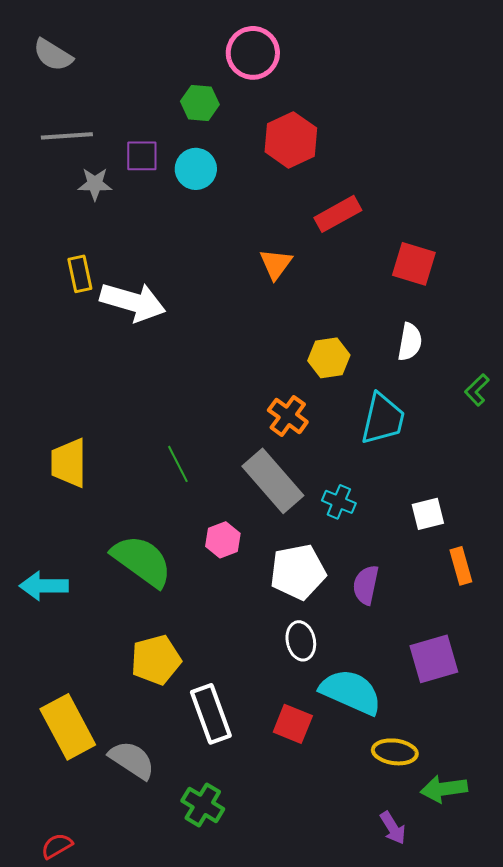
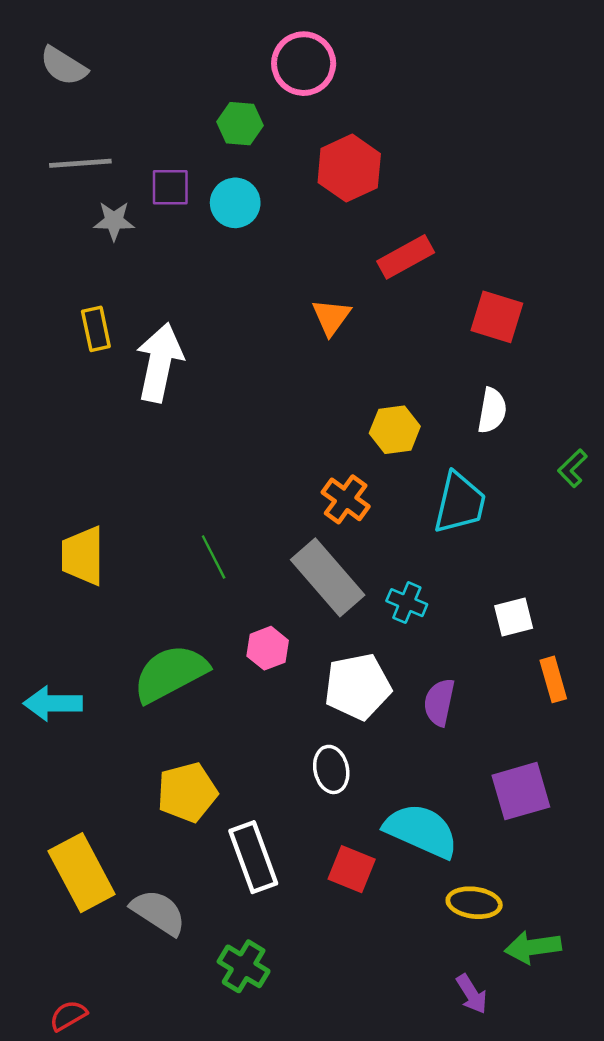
white arrow: (133, 302) -> (160, 363), turned -94
green semicircle: (142, 561) -> (170, 673), turned -64
white ellipse: (301, 641) -> (331, 769), moved

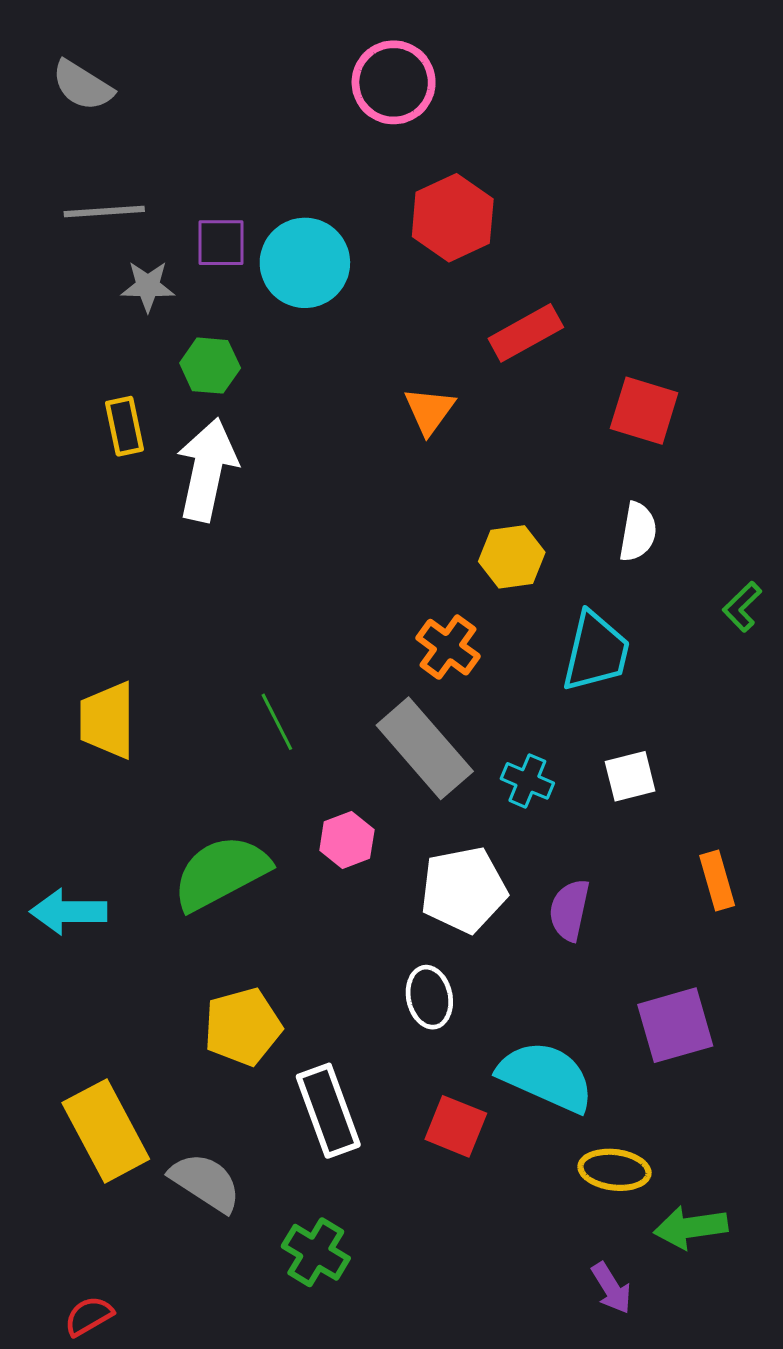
green hexagon: (240, 124) -> (210, 366), moved
cyan circle: (235, 203) -> (305, 263), size x1.4
white square: (514, 617) -> (630, 776), moved

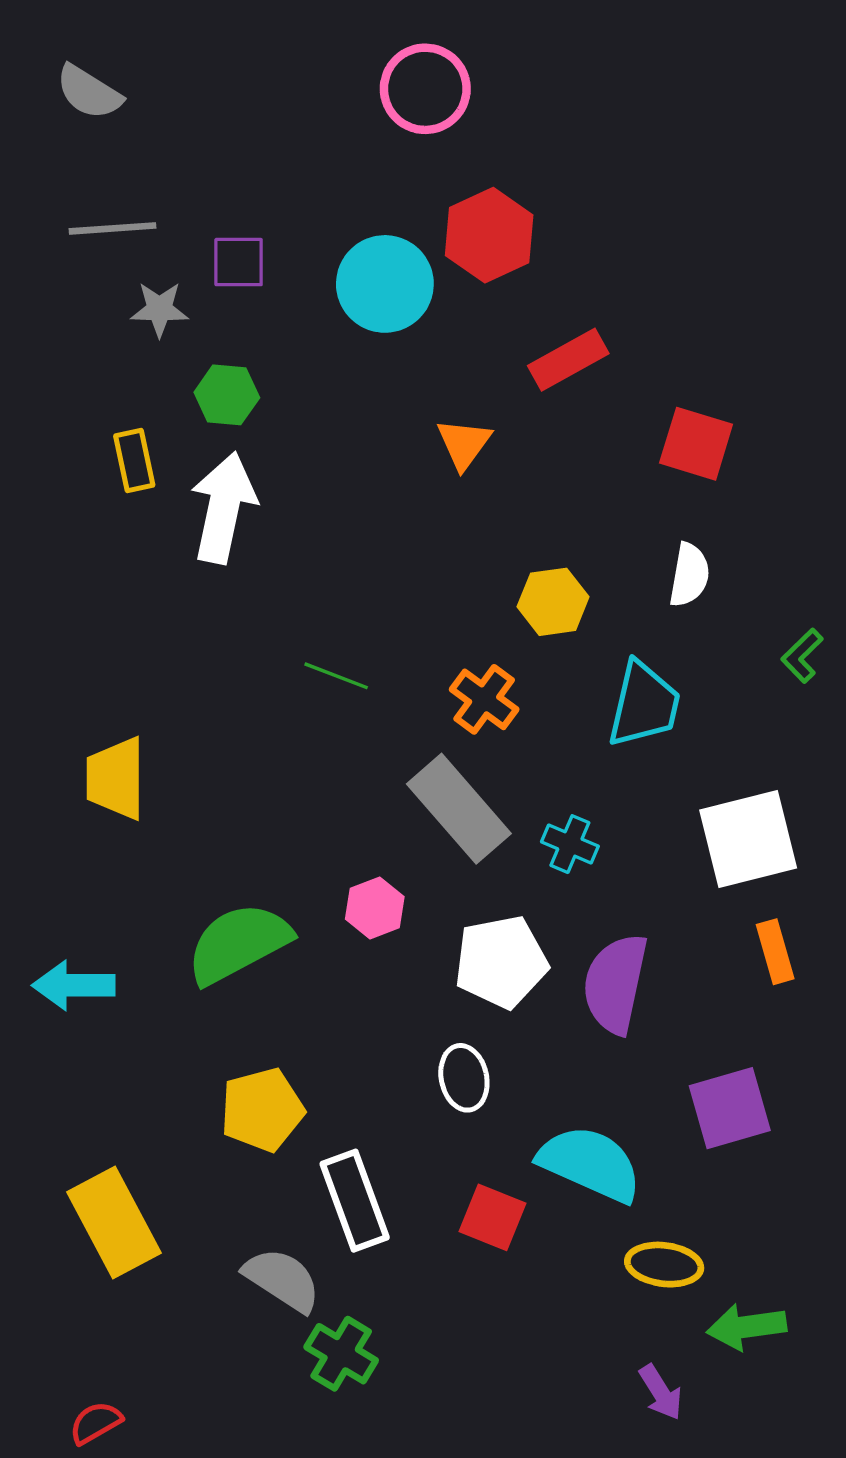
cyan circle: (305, 263) -> (385, 284), moved
green line: (277, 722) -> (336, 676), moved, turned -42
white square: (630, 776) -> (748, 839), moved, size x1.8
purple semicircle: (569, 910) -> (615, 984), size x1.5
gray semicircle: (205, 1182) -> (282, 1280), moved

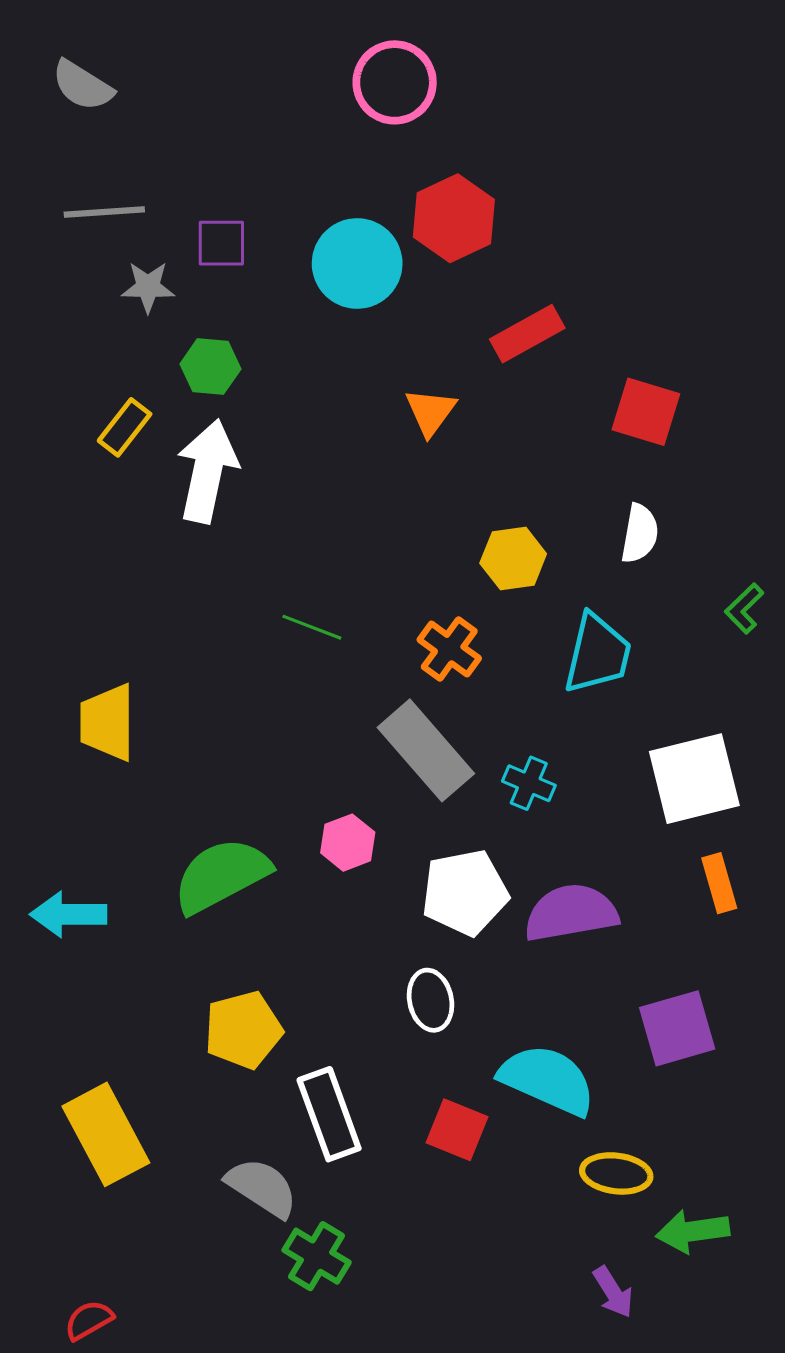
yellow rectangle: (134, 461) -> (125, 427), turned 50
purple semicircle: (615, 984) -> (571, 913), turned 68

